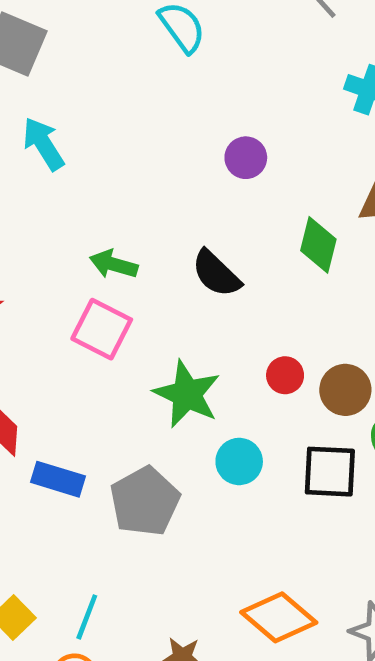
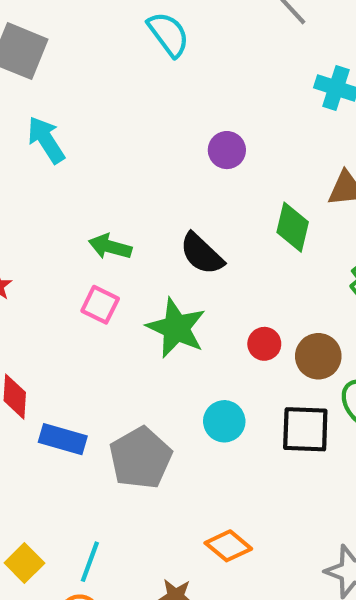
pink square: (102, 329) -> (100, 305), size x0.7
green star: (187, 394) -> (176, 328), moved
orange diamond: (279, 617) -> (228, 546), moved, size x0.7

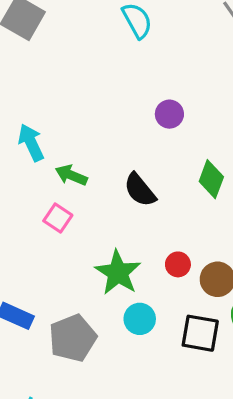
cyan arrow: (46, 140) -> (31, 143), moved
green star: (176, 328) -> (118, 273), moved

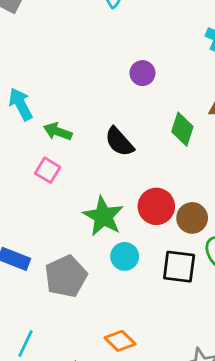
red circle: (178, 264) -> (156, 206), size x1.6

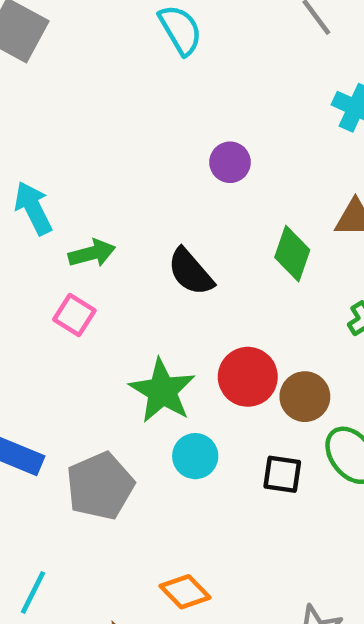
green arrow: (58, 132) -> (92, 253), turned 144
black square: (179, 267) -> (282, 474), size x0.7

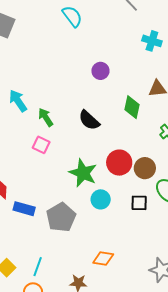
green arrow: (92, 253) -> (46, 117), turned -102
orange diamond: (185, 592) -> (103, 258), turned -30

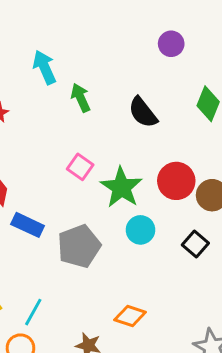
pink square: (41, 145) -> (80, 167), moved
black square: (139, 203) -> (195, 244), turned 30

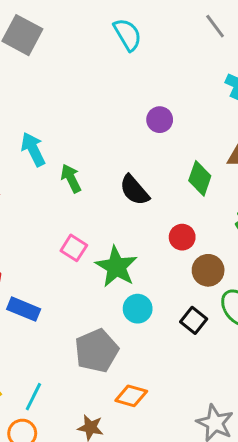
red circle: (176, 181) -> (182, 237), moved, size x0.7
gray pentagon: (79, 246) -> (97, 351), moved

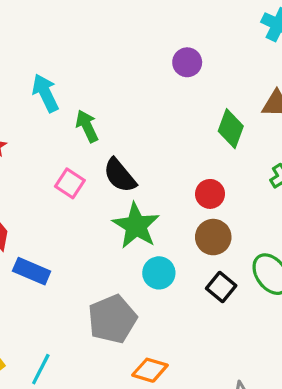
black semicircle: (134, 190) -> (120, 175), moved
pink square: (74, 248) -> (70, 183), moved
brown circle: (208, 270) -> (213, 237), moved

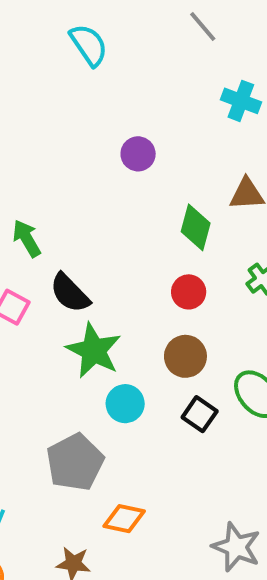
red circle: (210, 194) -> (189, 292), moved

